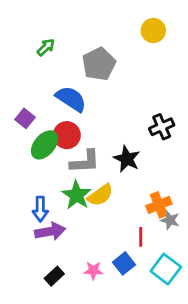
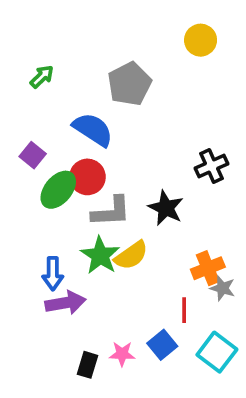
green arrow: (46, 47) -> (42, 77), moved
black rectangle: (54, 276) -> (87, 365), moved, turned -30

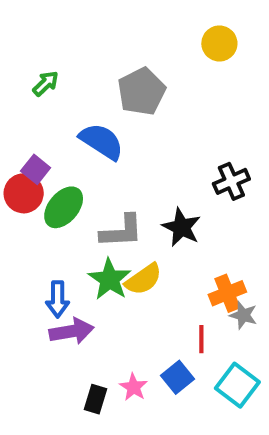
red circle: (87, 177) -> (24, 193), moved
pink star: (122, 354) -> (134, 387), turned 30

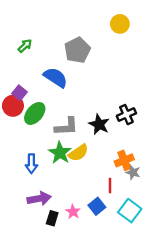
black cross: (231, 181) -> (126, 115), moved
purple arrow: (72, 331) -> (39, 199), moved

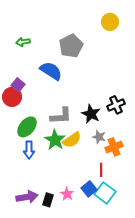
green arrow: (25, 46) -> (23, 42), turned -144
green ellipse: (35, 113) -> (27, 127), moved
gray star: (133, 172) -> (99, 137), moved
purple arrow: (39, 199) -> (27, 197), moved
cyan square: (130, 211) -> (105, 193), moved

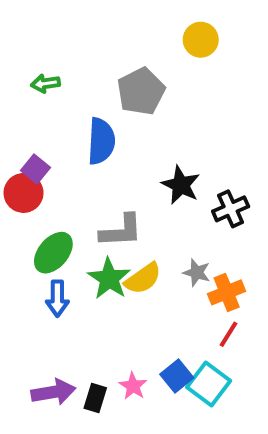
yellow circle: (110, 22) -> (201, 40), moved
blue semicircle: (51, 71) -> (101, 141), turned 60
black star: (91, 114) -> (181, 185), moved
red line: (101, 170) -> (229, 334), moved, turned 32

